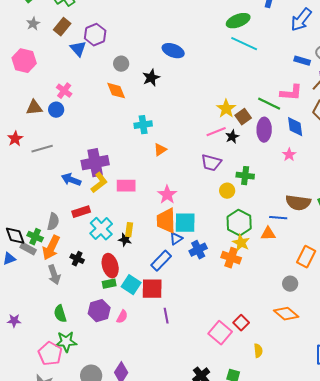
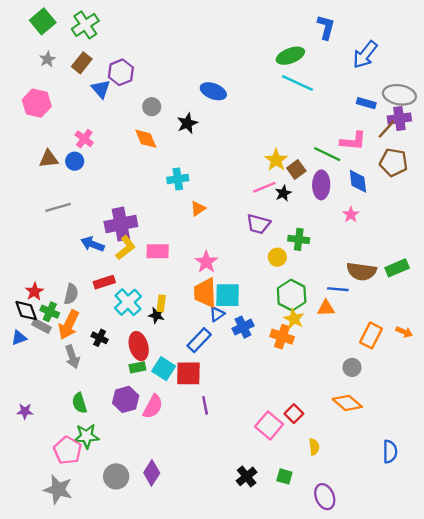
red star: (15, 139) -> (34, 292), moved
pink semicircle: (122, 317) -> (153, 407), size x1.5

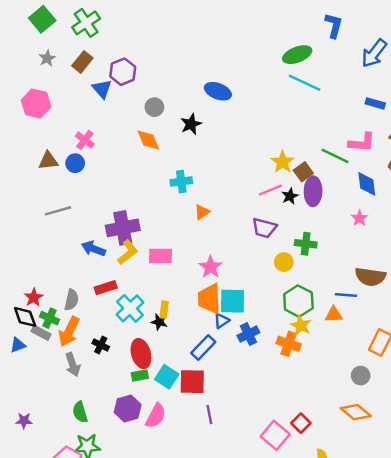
purple ellipse: (321, 185) -> (313, 191), moved

